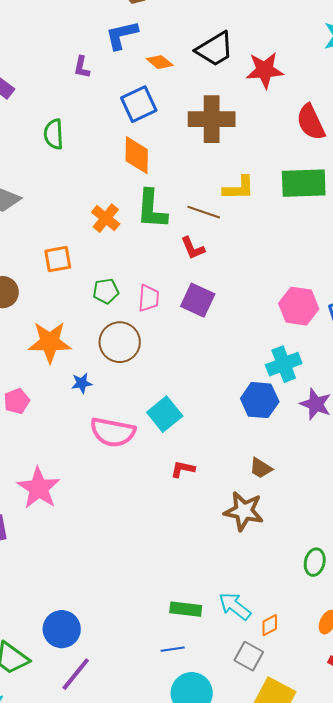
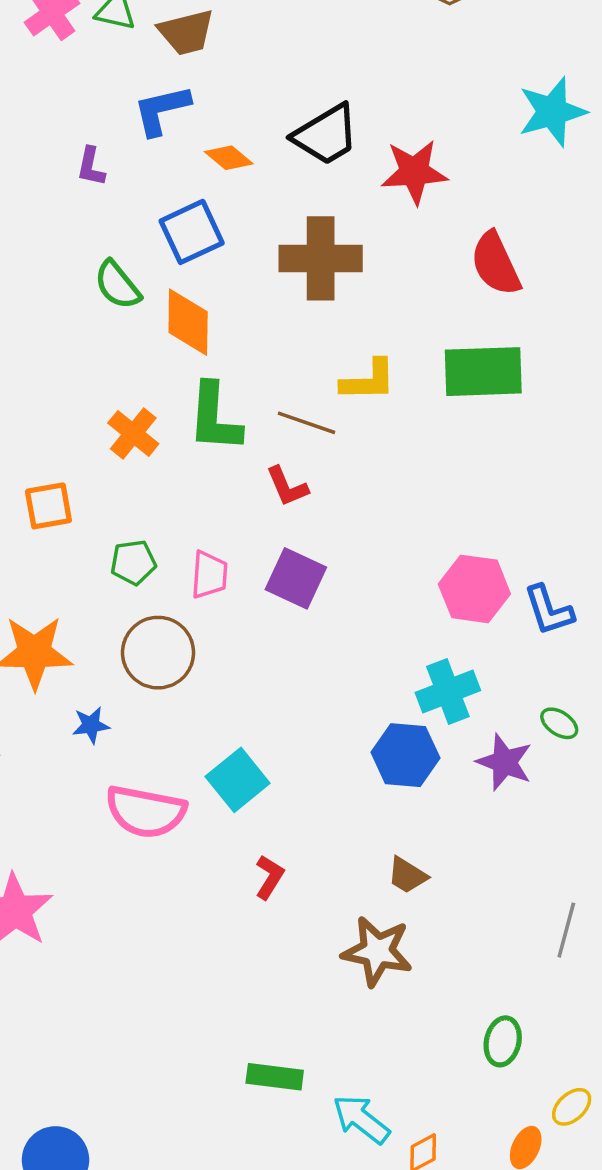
green semicircle: (54, 134) -> (117, 285), moved, turned -36
red L-shape: (183, 469) -> (269, 877), turned 110
green rectangle: (186, 609) -> (275, 1077), moved

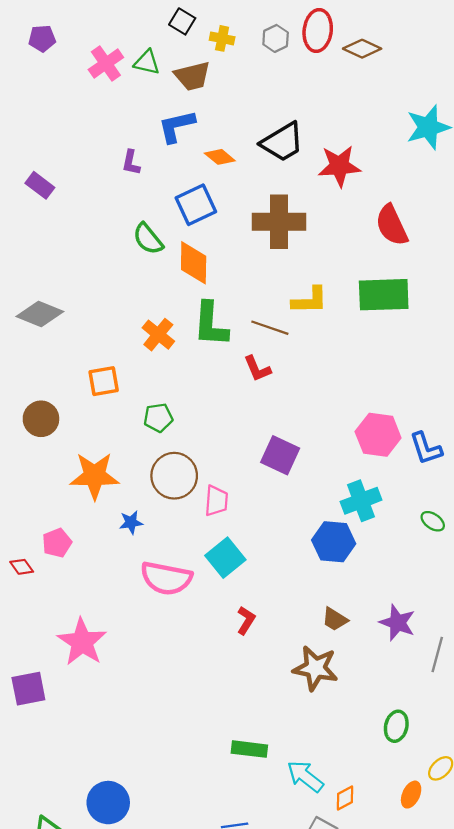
pink trapezoid: (209, 575) -> (216, 501), moved
purple square: (296, 578) -> (280, 455), moved
purple star: (504, 762) -> (397, 623), moved

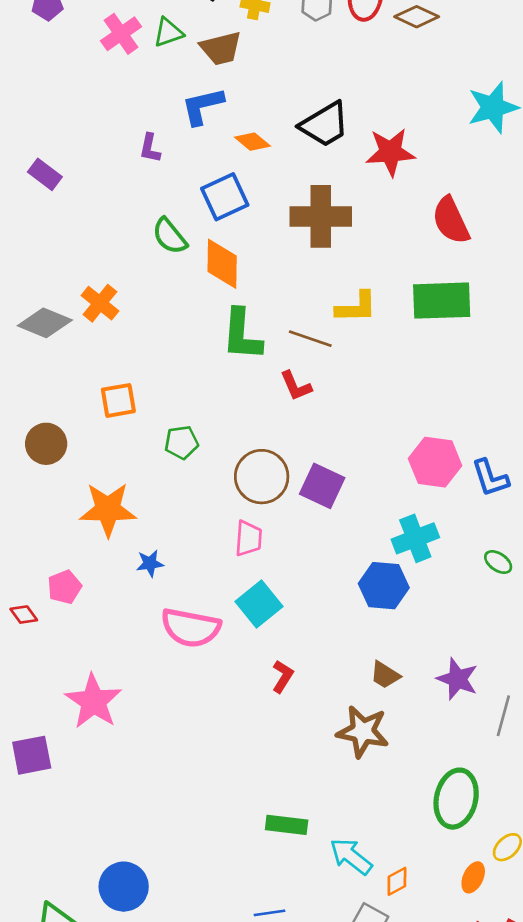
green triangle: (147, 62) -> (168, 32), turned -32
orange cross: (158, 335) -> (100, 303), moved
brown circle: (174, 476) -> (262, 477), moved
green ellipse: (396, 726) -> (456, 799), size x1.6

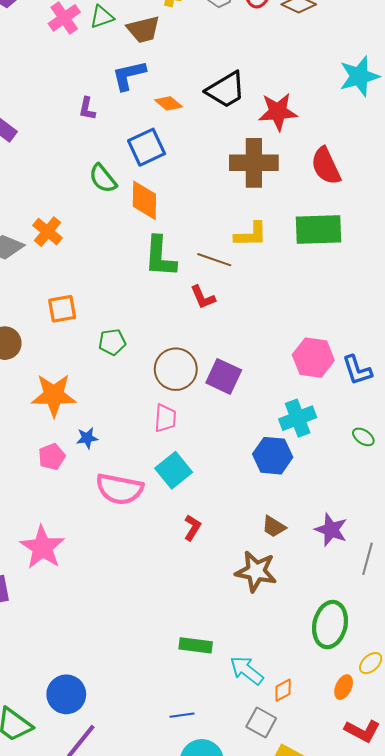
brown cross: (321, 216) -> (254, 163), moved
pink pentagon: (65, 587) -> (52, 457), moved

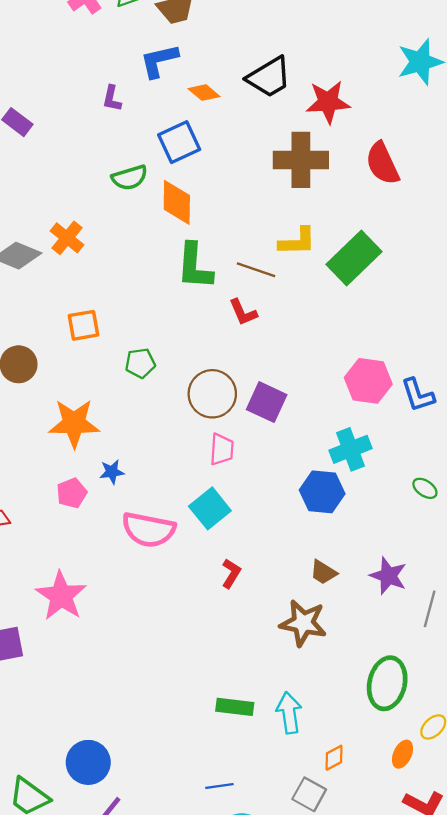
green semicircle: (103, 178) -> (130, 178), turned -68
green rectangle: (319, 229) -> (354, 258), moved, turned -42
pink trapezoid: (165, 418) -> (222, 449), moved
green ellipse: (363, 437) -> (425, 488), moved
cyan arrow: (247, 670) -> (289, 713), moved, turned 44

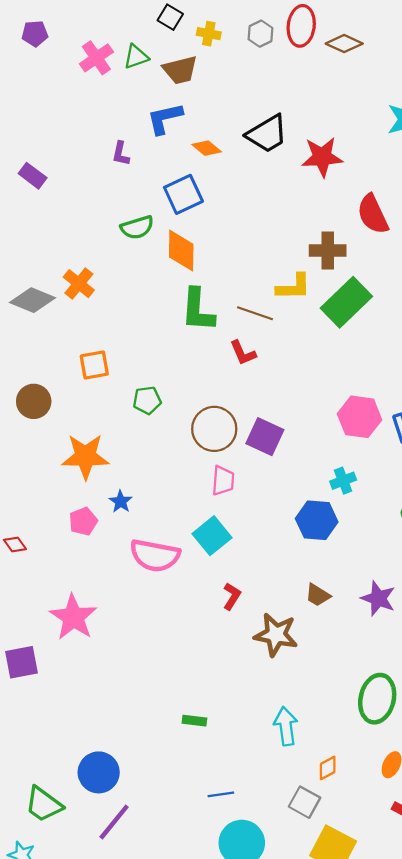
brown cross: (301, 160) -> (328, 251), moved, size x0.7
cyan cross: (351, 449) -> (343, 481), size x0.7
blue star: (112, 472) -> (121, 502), turned -30
brown star: (303, 623) -> (276, 635), moved
green rectangle: (235, 707) -> (194, 721), moved, size x0.7

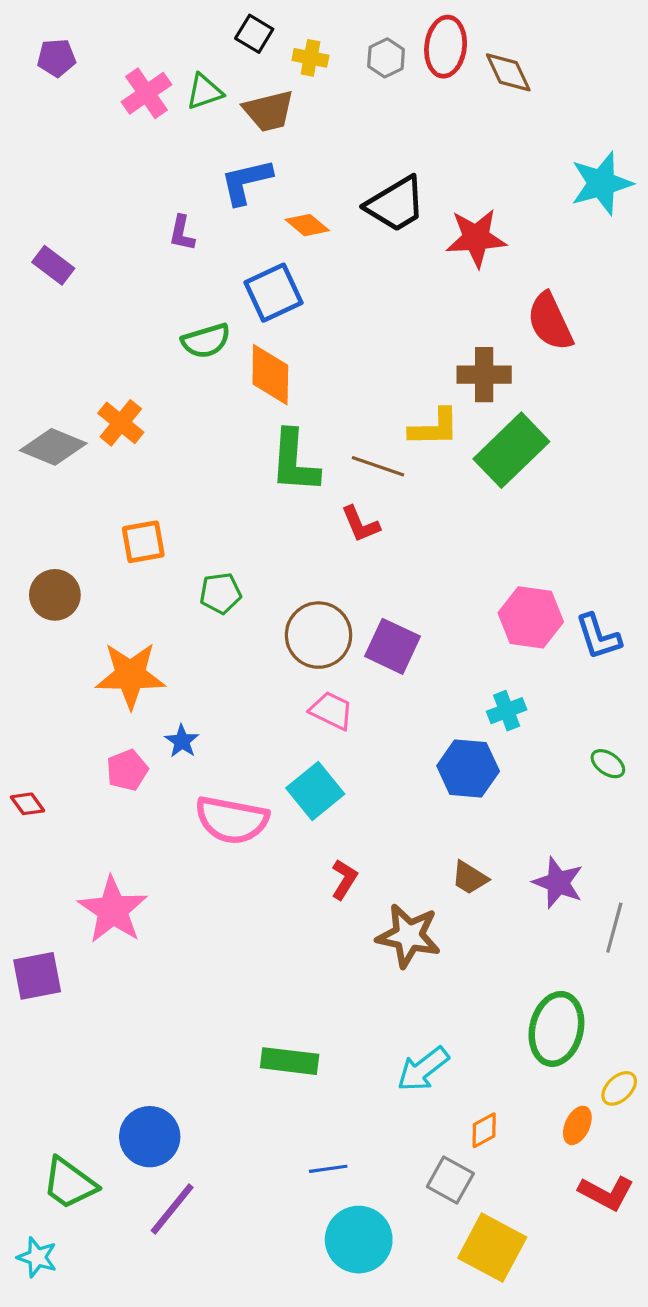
brown diamond: (344, 44) -> (508, 72), turned 40
pink trapezoid: (223, 481) -> (331, 711), turned -68
green rectangle: (194, 721) -> (290, 1061), size x1.6
cyan arrow: (286, 726) -> (423, 1069), turned -120

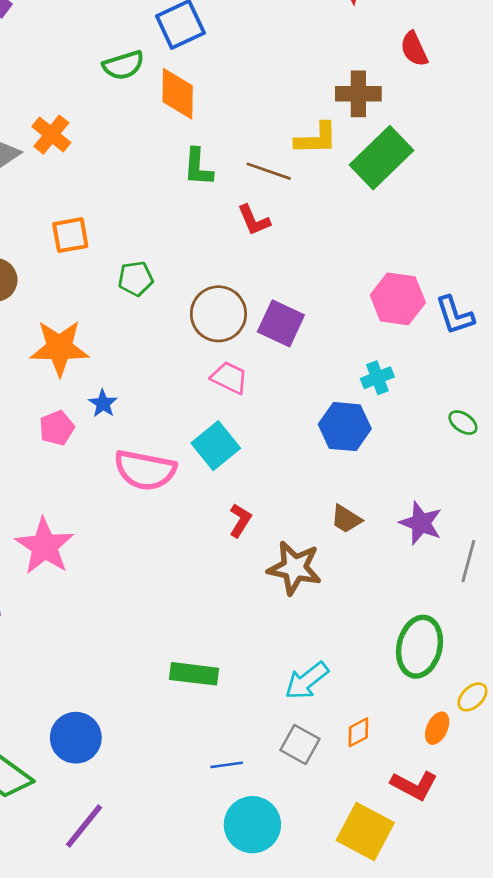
red semicircle: (550, 322) -> (414, 49), size x0.7
green L-shape: (294, 461) -> (198, 167), size x0.7
gray square: (450, 1180) -> (300, 744), moved
red L-shape: (606, 1193) -> (414, 785), moved
purple line: (172, 1209) -> (84, 826), moved

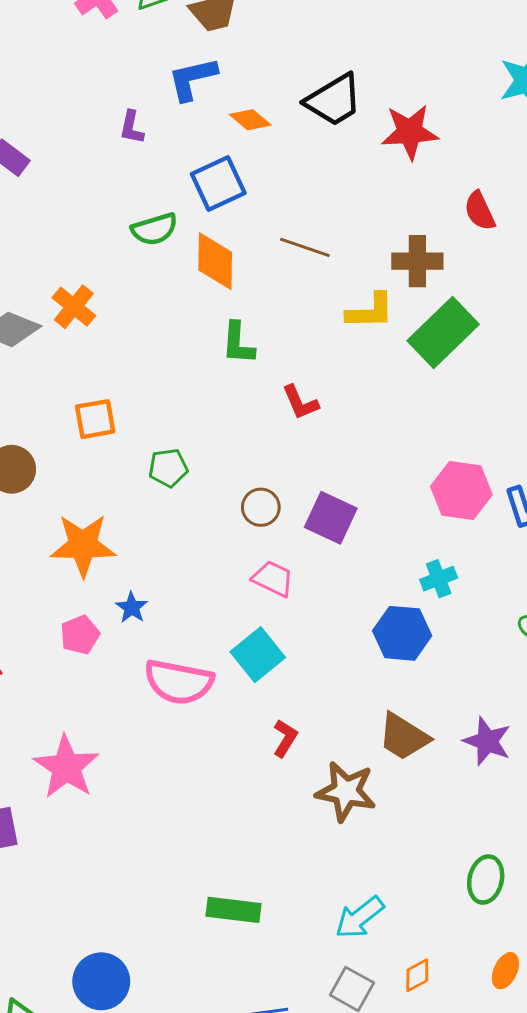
brown line: (269, 171) -> (305, 247), moved
brown circle: (218, 314) -> (261, 507), size x0.6
brown trapezoid: (346, 519) -> (404, 737), size x1.5
green ellipse: (419, 647) -> (486, 880), size x0.7

